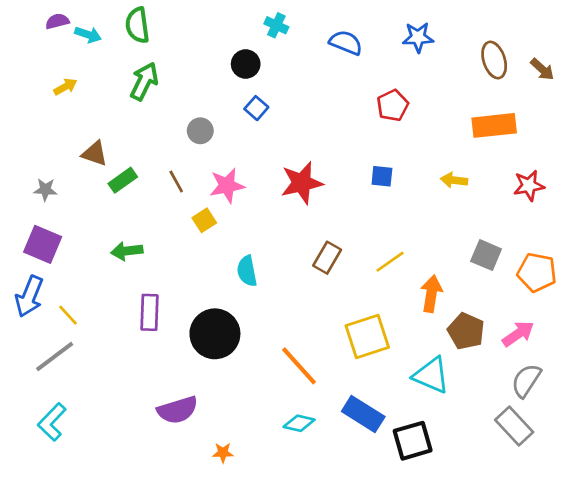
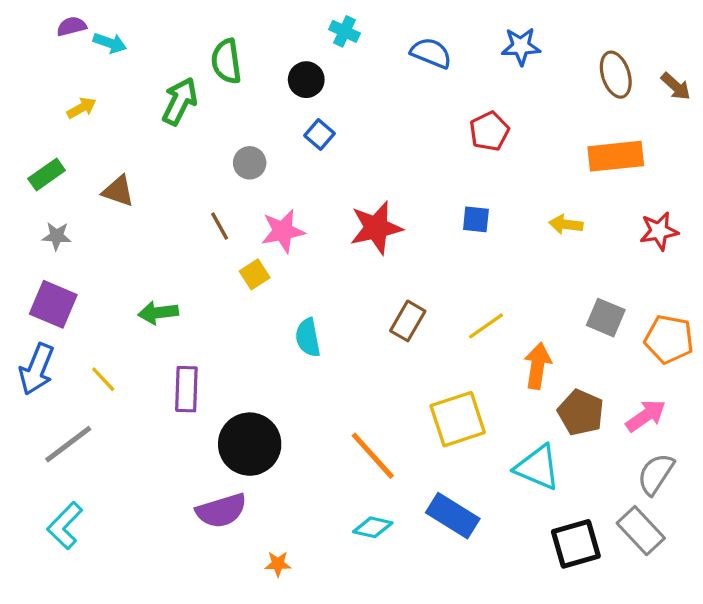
green semicircle: (137, 25) -> (226, 61), moved
green rectangle: (123, 180) -> (47, 174), moved
yellow line: (68, 315) -> (103, 379), moved
black circle: (215, 334) -> (250, 444), moved
black square: (413, 441) -> (576, 544), moved

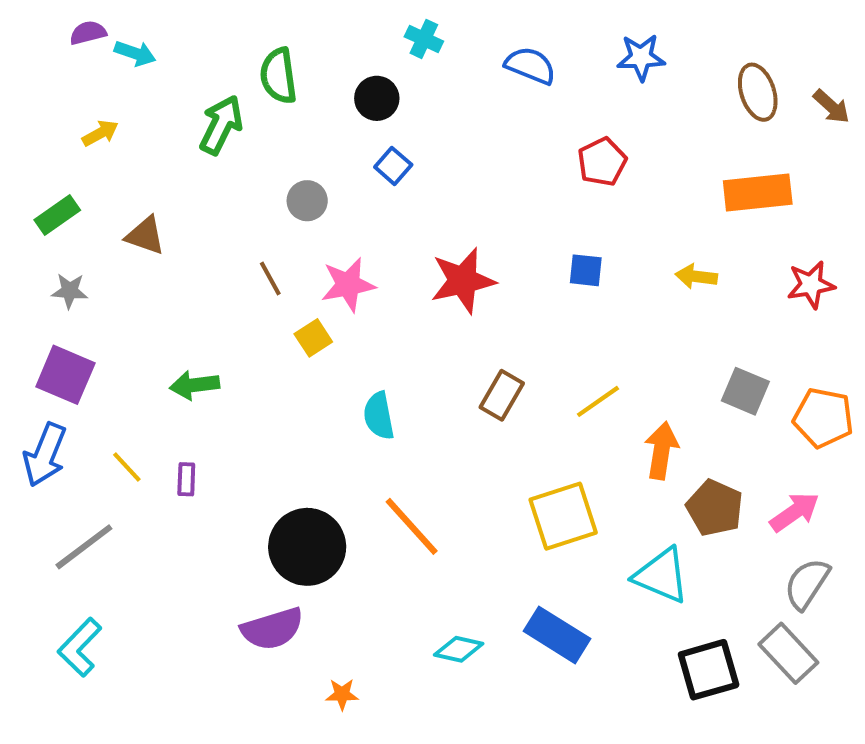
purple rectangle: (186, 389) -> (186, 479), moved, size x0.6
orange line: (373, 456) -> (412, 526), moved

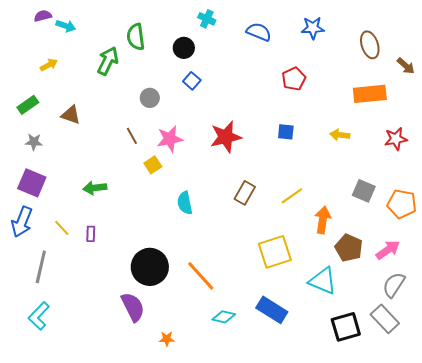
brown arrow: (831, 107) -> (406, 66), moved
orange line: (412, 526) -> (201, 276), moved
gray line: (84, 547) -> (41, 267), turned -40
purple semicircle: (272, 629) -> (133, 307), turned -100

